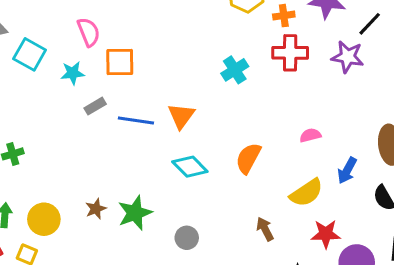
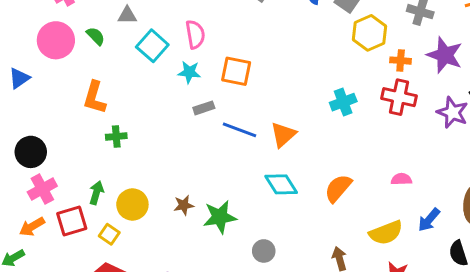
pink semicircle: (89, 32) -> (195, 34), moved

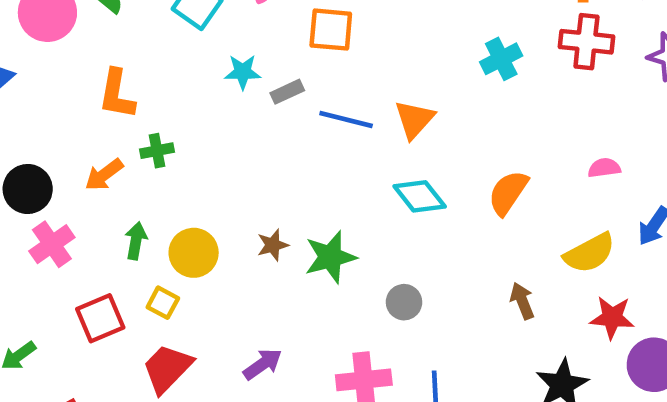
cyan star: (189, 72) -> (243, 72), moved
red square: (72, 221) -> (100, 318), moved
orange arrow: (32, 227) -> (104, 175), moved

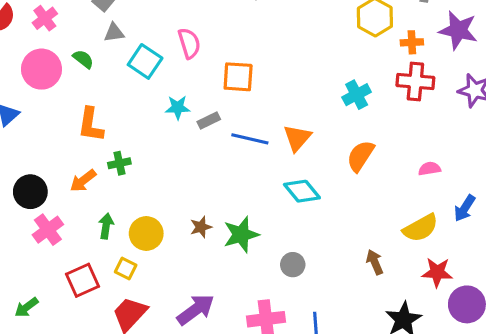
orange semicircle: (508, 193) -> (360, 156), moved
purple arrow: (263, 364) -> (196, 310), size x1.4

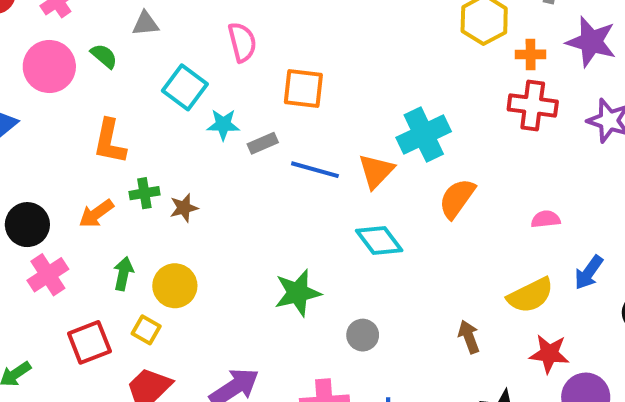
cyan square: (145, 61) -> (185, 87), moved
cyan cross: (357, 95) -> (424, 134), moved, size x1.4
brown star: (201, 227) -> (184, 208), moved

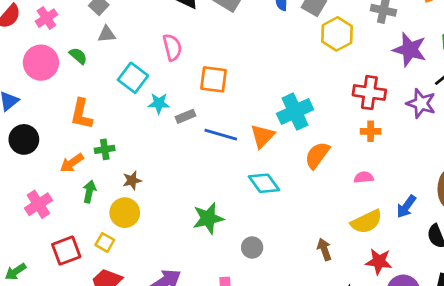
orange cross: (531, 54) -> (371, 131), moved
brown star: (184, 208) -> (132, 180), moved
pink semicircle: (546, 219) -> (364, 177), moved
black circle: (27, 225) -> (24, 139), moved
green arrow: (123, 274) -> (89, 192), moved

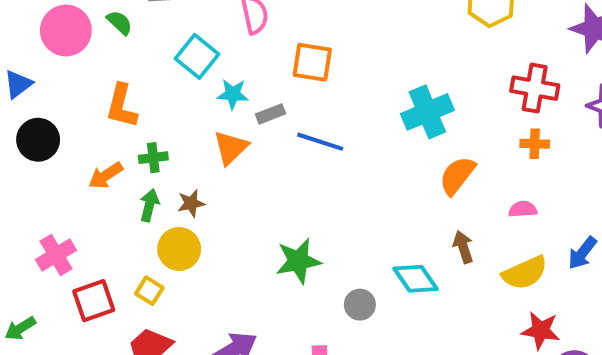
orange triangle: (262, 136) -> (231, 148), moved
cyan diamond: (264, 183) -> (415, 279), moved
green arrow: (89, 192) -> (149, 205), moved
pink cross: (38, 204) -> (56, 255), moved
brown arrow: (324, 249) -> (463, 247), moved

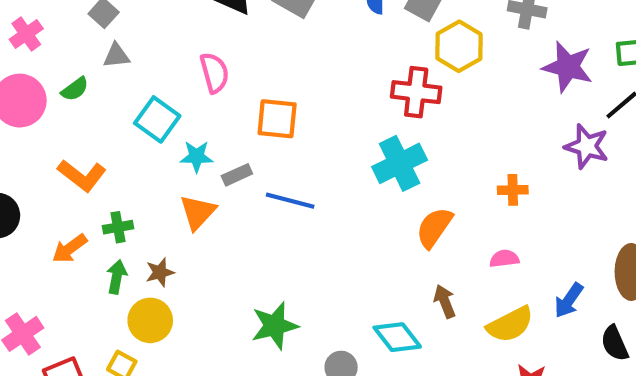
green semicircle: (120, 23) -> (75, 89), turned 104
red cross: (535, 88) -> (416, 92), moved
orange L-shape: (122, 106) -> (82, 175), turned -63

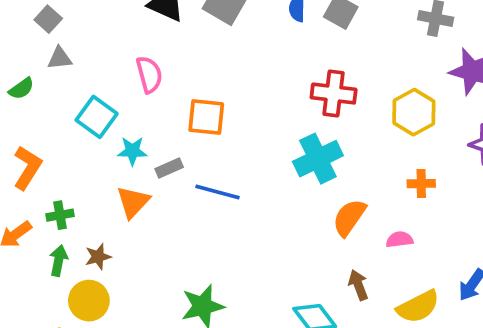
yellow hexagon: (459, 46) -> (414, 112), moved
orange L-shape: (82, 175) -> (27, 168), turned -96
pink semicircle: (504, 259) -> (400, 239), moved

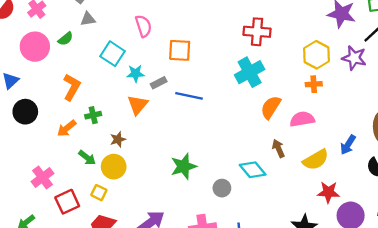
yellow hexagon: (414, 112) -> (317, 55), moved
pink semicircle: (400, 239) -> (302, 119), size x1.5
green arrow: (59, 261) -> (87, 158), moved, turned 120

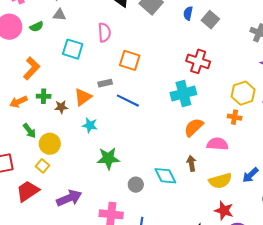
cyan square: (112, 54) -> (73, 49), turned -30
cyan star: (136, 73) -> (90, 125), moved
brown star: (118, 139) -> (61, 107), moved
yellow square: (99, 193) -> (42, 166), moved

